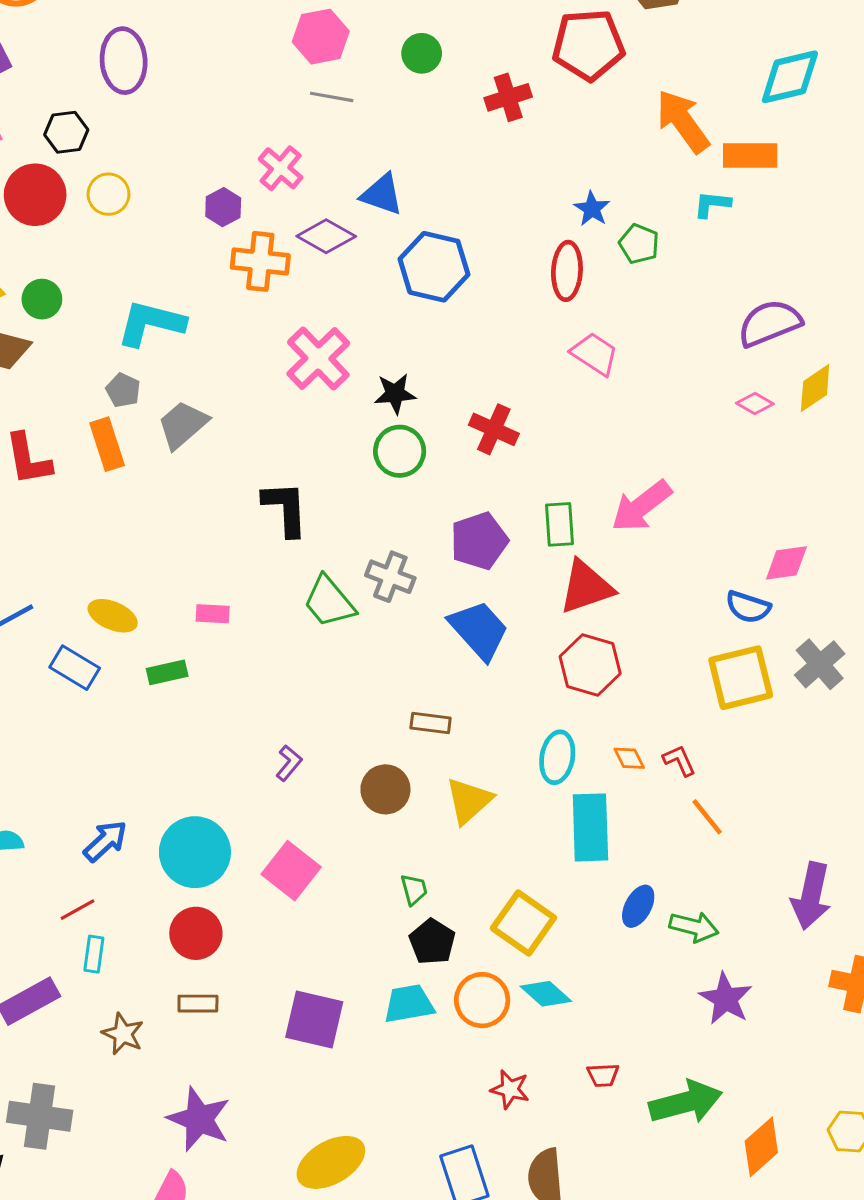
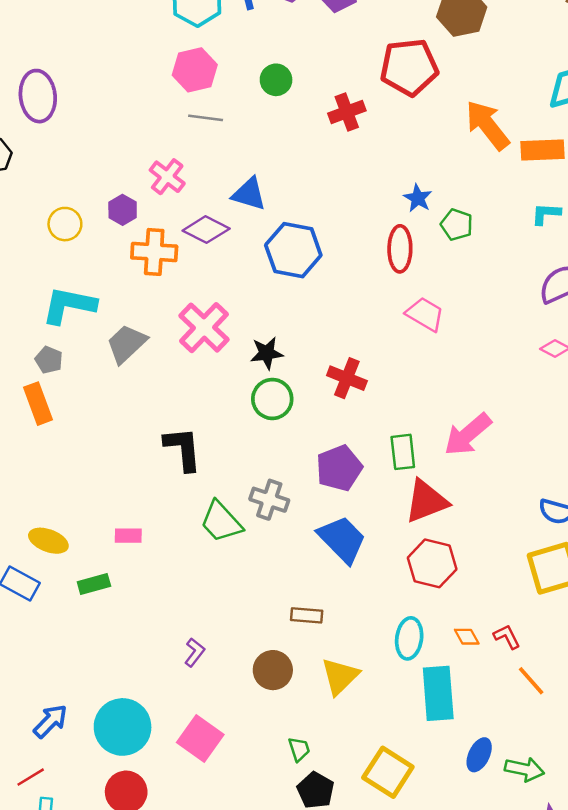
yellow circle: (108, 194) -> (65, 224), moved
cyan L-shape: (712, 204) -> (546, 214), moved
gray trapezoid: (183, 425) -> (126, 344), moved

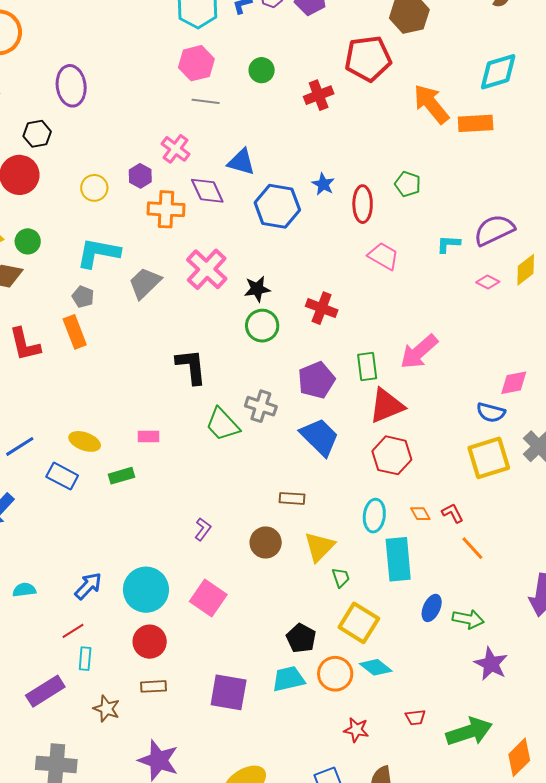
blue star: (418, 198) -> (323, 184), moved
cyan L-shape: (546, 214) -> (448, 244), moved
purple diamond: (206, 230) -> (207, 191), turned 39
green trapezoid: (299, 749) -> (341, 578), moved

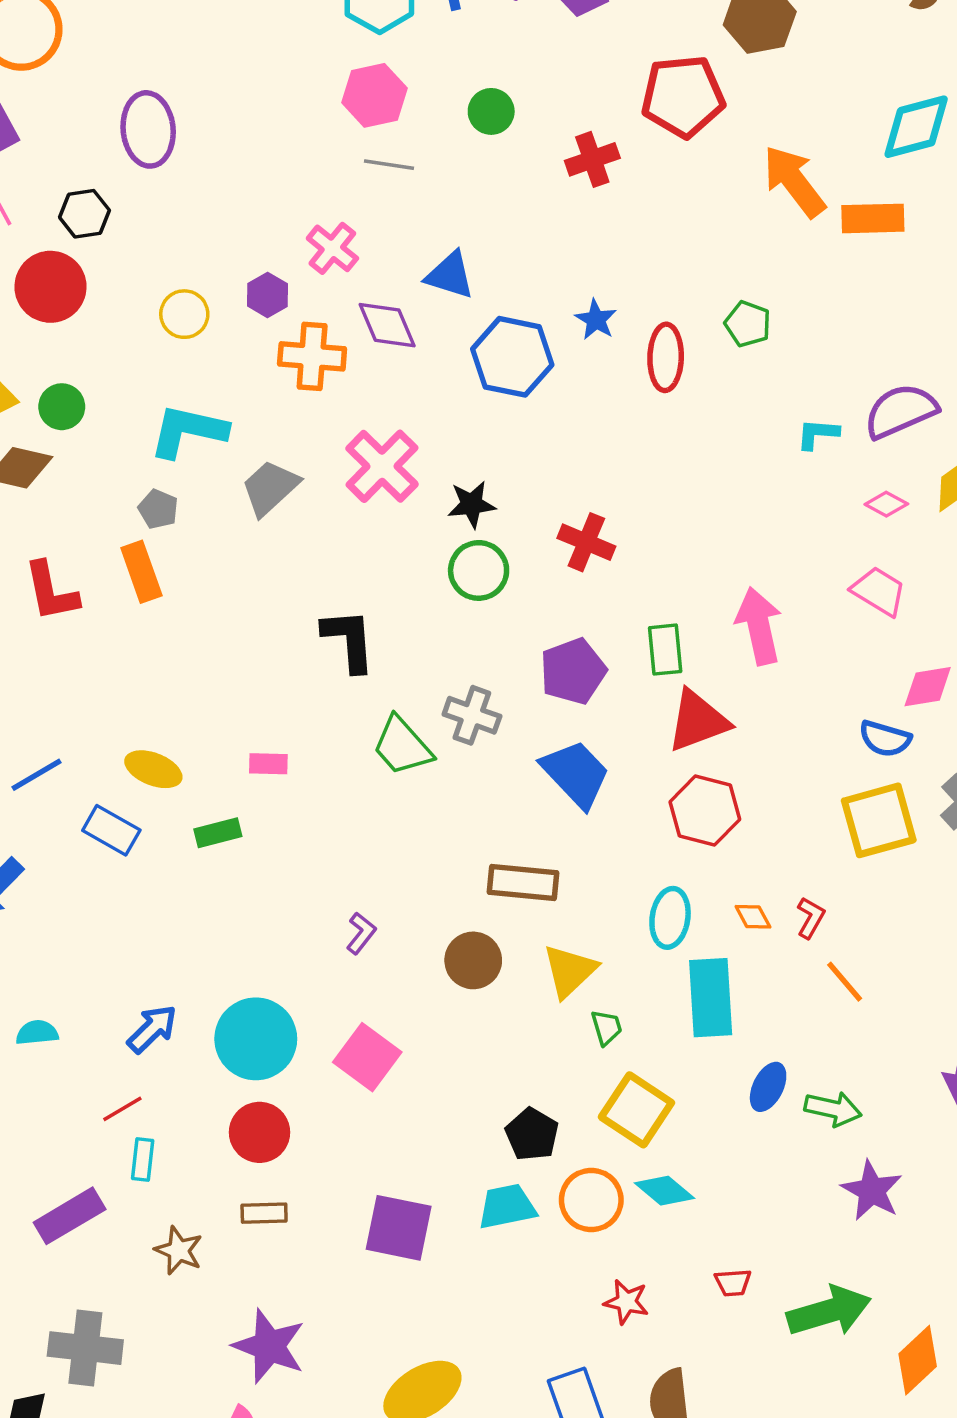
pink trapezoid: (383, 256) -> (879, 591), moved
pink arrow: (419, 352) -> (759, 626), turned 117
brown rectangle: (292, 498) -> (523, 883), size x1.5
red L-shape: (453, 513) -> (811, 918), turned 55

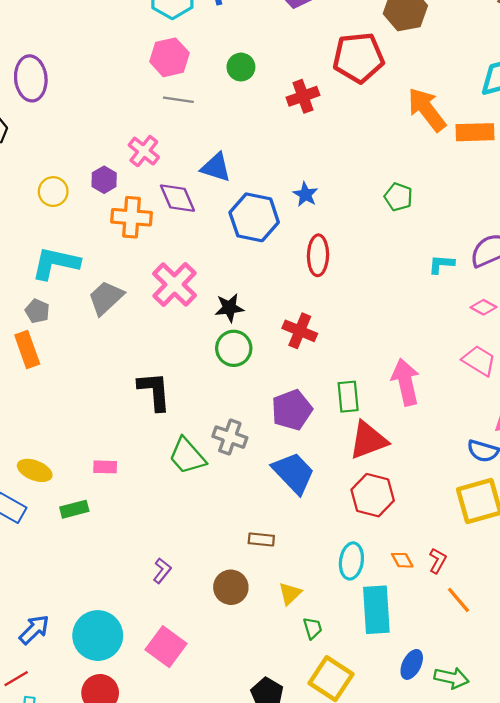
red ellipse: (666, 357) -> (318, 255), moved
brown rectangle: (523, 883) -> (261, 539), size x0.6
yellow triangle: (570, 971) -> (290, 594), size x0.7

